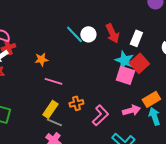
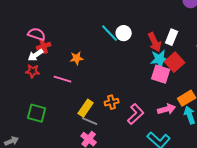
red arrow: (112, 33) -> (155, 42), moved
cyan star: (124, 60) -> (160, 59), turned -30
pink line: (53, 81) -> (63, 79), moved

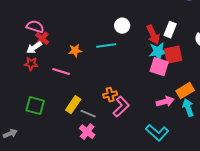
cyan line: (110, 33) -> (106, 46), moved, turned -54
red cross: (44, 46) -> (42, 39), turned -32
red square: (175, 62) -> (173, 55), turned 30
yellow rectangle: (86, 108) -> (73, 105), moved
pink L-shape: (136, 114) -> (121, 107), moved

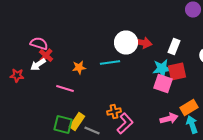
white circle: (122, 26) -> (126, 42), size x1.5
red arrow: (153, 35) -> (142, 42), moved, turned -54
red star: (31, 64) -> (17, 76), moved
green square: (35, 106) -> (63, 124), moved

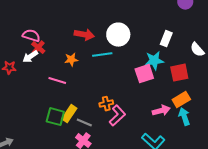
red arrow: (142, 42) -> (84, 35), moved
red square: (177, 72) -> (179, 73), moved
pink square: (163, 84) -> (144, 74), moved, turned -36

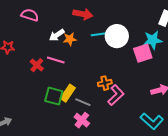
white circle: (118, 35) -> (117, 36), moved
red cross: (38, 48) -> (37, 65), moved
white arrow: (30, 57) -> (57, 35), moved

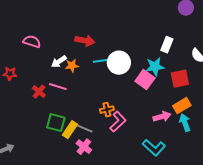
pink square: (143, 53) -> (145, 80), turned -36
yellow rectangle: (68, 93) -> (70, 130), moved

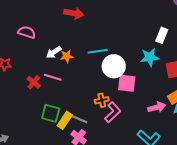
red arrow: (85, 41) -> (74, 13), moved
white circle: (119, 63) -> (114, 66), moved
pink square: (145, 80) -> (127, 83), moved, turned -30

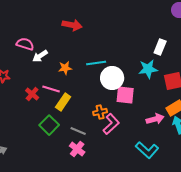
white arrow: (54, 52) -> (40, 56), moved
green square: (51, 113) -> (49, 125), turned 30
yellow rectangle: (65, 120) -> (63, 102), moved

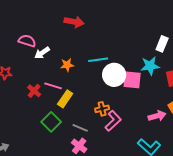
pink square: (125, 95) -> (132, 80), moved

